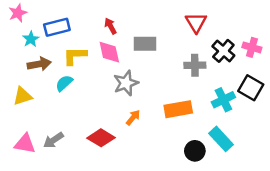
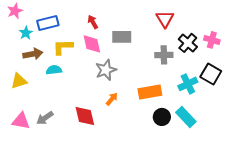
cyan semicircle: (64, 83) -> (54, 70), turned 35
red diamond: (101, 138) -> (85, 116), turned 45
black circle: (195, 151) -> (162, 117), moved

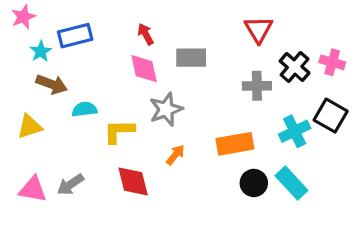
yellow L-shape: (63, 47) -> (119, 131), moved
brown arrow: (33, 54) -> (52, 84), turned 30

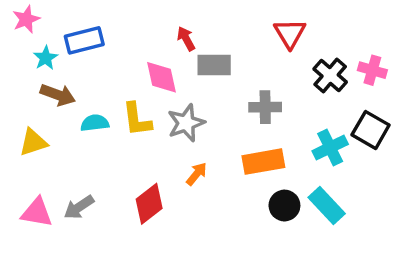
red arrow: (146, 34) -> (186, 39), moved
gray cross: (257, 86) -> (265, 107), moved
yellow L-shape: (119, 131) -> (137, 119), moved, turned -96
red diamond: (133, 181) -> (149, 204), turned 66

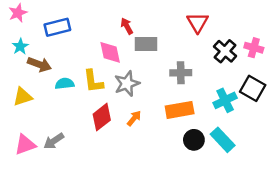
cyan star: (46, 58) -> (20, 46), moved
red diamond: (149, 204) -> (102, 117), moved
pink triangle: (37, 213) -> (25, 145), turned -30

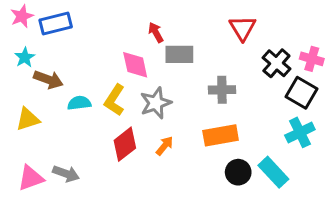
blue rectangle: (57, 27) -> (56, 24), moved
yellow L-shape: (93, 81) -> (115, 100), turned 40
black square: (253, 88) -> (301, 93), moved
cyan cross: (225, 100) -> (300, 132), moved
gray arrow: (54, 141) -> (66, 174), turned -126

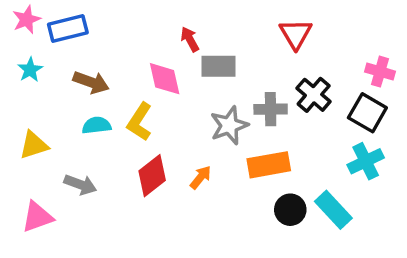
black cross: (276, 63) -> (314, 95), moved
brown arrow: (48, 79) -> (91, 82), moved
gray star: (156, 103) -> (229, 125), moved
gray arrow: (66, 174) -> (80, 185), moved

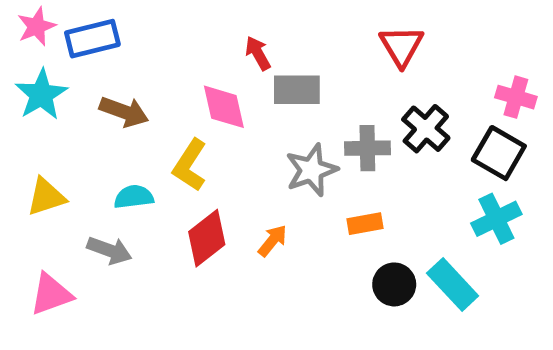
cyan star: (30, 70) -> (41, 95), size x1.5
cyan semicircle: (96, 125) -> (134, 197), moved
orange rectangle: (269, 165) -> (365, 224), size x0.6

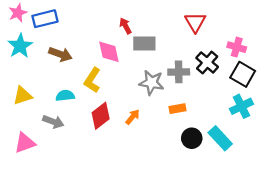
pink cross: (516, 97) -> (237, 47), moved
gray star: (311, 170) -> (151, 83), turned 30

